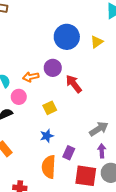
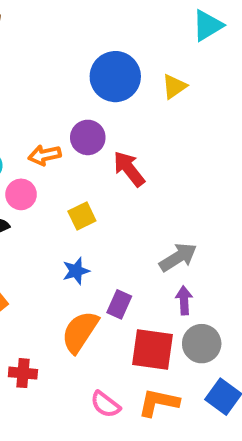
orange semicircle: (49, 167) -> (80, 332), turned 30

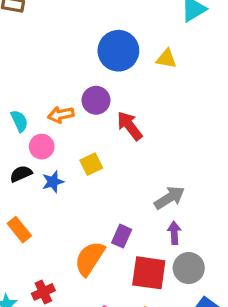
yellow triangle: (174, 86) -> (166, 59), turned 45
blue star: (76, 271) -> (53, 182), moved
red cross: (23, 373) -> (43, 292), turned -30

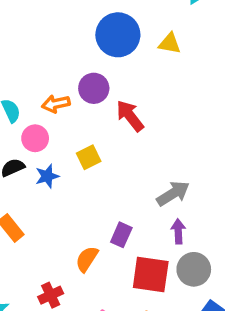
orange semicircle: (90, 258) -> (87, 259), size x0.7
red cross: (43, 292) -> (51, 295), moved

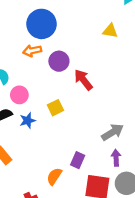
blue circle: (118, 35) -> (42, 24), moved
orange arrow: (56, 104) -> (32, 51), moved

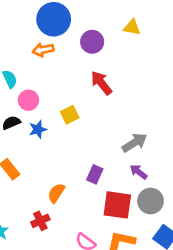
purple circle: (59, 61) -> (92, 42), moved
purple arrow: (116, 158) -> (139, 172), turned -49
orange semicircle: (54, 176) -> (56, 193), moved

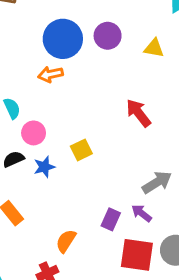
purple circle: (92, 42) -> (108, 36), moved
red arrow: (101, 83) -> (138, 113), moved
purple arrow: (139, 172) -> (142, 213), moved

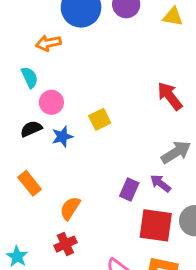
orange arrow: (51, 74) -> (48, 43), moved
red arrow: (138, 113) -> (170, 96), moved
orange semicircle: (66, 241) -> (70, 208), moved

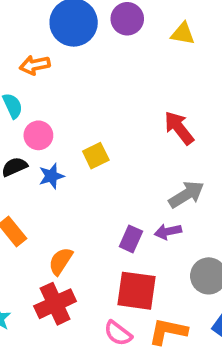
purple arrow: (160, 183) -> (168, 232), turned -50
red square: (156, 225) -> (136, 291), moved
red cross: (65, 244) -> (55, 304), size x1.5

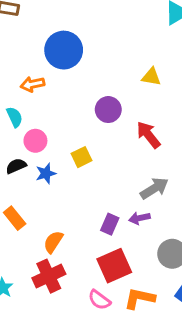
purple circle: (127, 19) -> (108, 110), moved
yellow triangle: (183, 34) -> (151, 77), moved
red square: (136, 291) -> (114, 266), turned -32

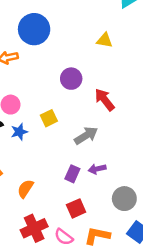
yellow triangle: (151, 77) -> (105, 40), moved
gray arrow: (154, 188) -> (86, 136), moved
red square: (114, 266) -> (76, 208), size x0.7
red cross: (49, 276) -> (34, 228), moved

